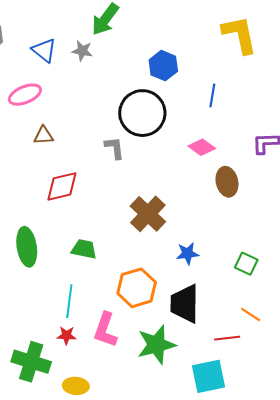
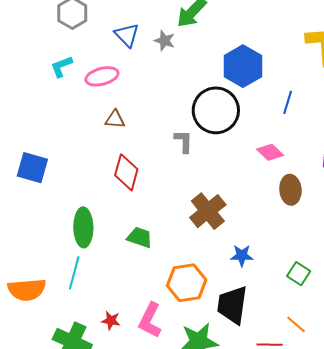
blue hexagon: (163, 66) -> (243, 66), size x1.4
red diamond: (62, 186) -> (126, 172), turned -69
cyan line: (69, 301) -> (74, 273), moved

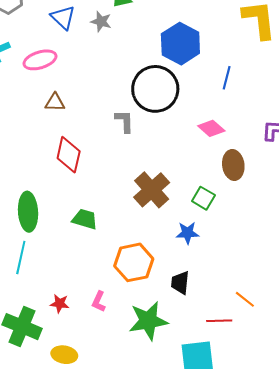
green square: (299, 274) -> (203, 198), moved
black trapezoid: (232, 305) -> (180, 283), size x0.6
pink L-shape: (150, 320) -> (99, 302), size x0.6

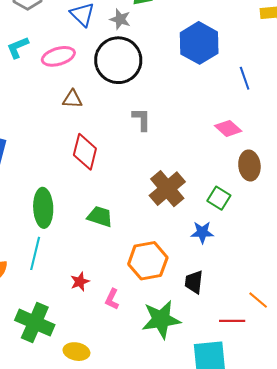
blue line: (227, 78) -> (245, 78), turned -35
black circle: (155, 89) -> (118, 60), moved
red star: (60, 304) -> (80, 282), moved, turned -30

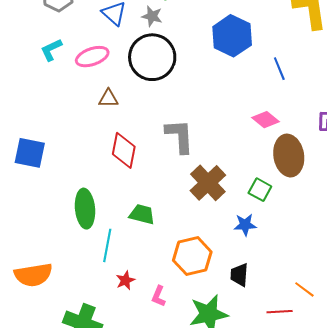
gray L-shape: (141, 119) -> (180, 136), moved, size x1.5
brown ellipse: (249, 165) -> (289, 156), size x1.4
cyan line: (35, 253) -> (107, 245), moved

